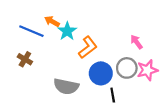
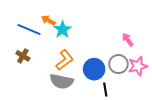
orange L-shape: (88, 47) -> (65, 60), moved

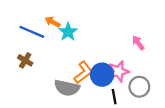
orange L-shape: (65, 60) -> (83, 72), moved
gray circle: (118, 64) -> (139, 87), moved
pink star: (138, 66) -> (118, 71), moved

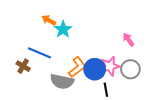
blue line: (32, 32) -> (39, 53), moved
brown cross: (25, 60) -> (23, 66), moved
gray circle: (139, 87) -> (130, 69), moved

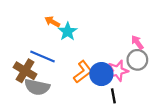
brown cross: (23, 66) -> (25, 71), size x1.5
gray circle: (130, 69) -> (137, 60), moved
gray semicircle: (62, 81) -> (37, 87), moved

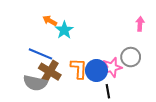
pink arrow: (137, 42) -> (140, 24), moved, turned 40
brown cross: (25, 71) -> (50, 72), moved
orange L-shape: (83, 72) -> (79, 68), turned -50

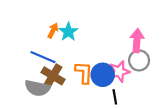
orange arrow: (50, 21) -> (53, 31), moved, turned 88
pink arrow: (140, 24) -> (137, 41), moved, size x1.5

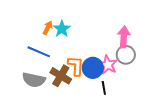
pink star: (119, 71) -> (108, 65), turned -30
brown cross: (53, 76) -> (61, 76), moved

